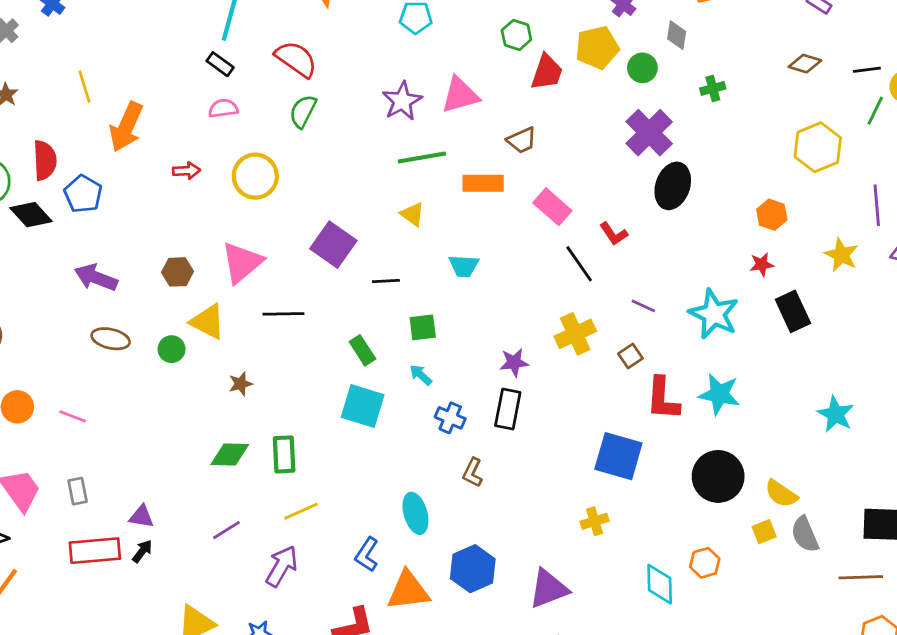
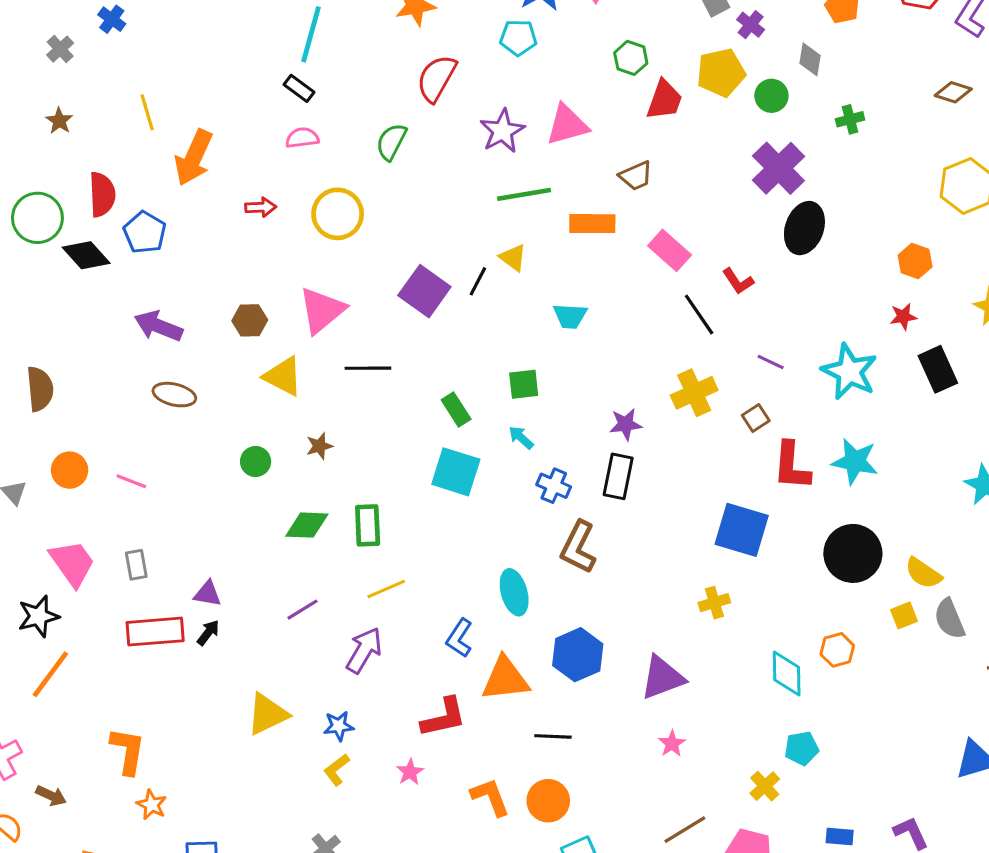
red semicircle: (296, 59) -> (437, 78), moved, turned -96
black line: (386, 281) -> (478, 281), moved, turned -60
green circle: (172, 349) -> (256, 461), moved
brown L-shape: (473, 473) -> (578, 547), size x1.6

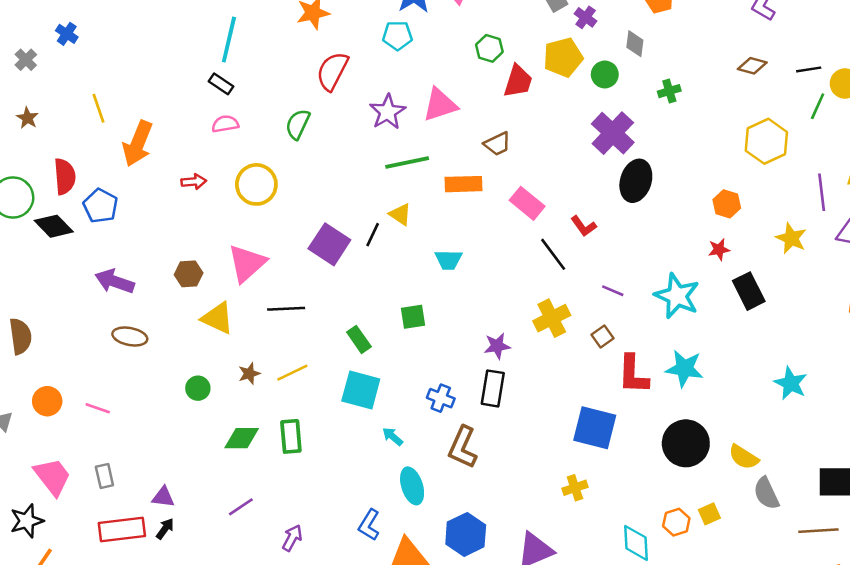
cyan arrow: (521, 437) -> (393, 436), moved
yellow line: (386, 589) -> (292, 373), moved
yellow square: (904, 615) -> (709, 514), moved
purple arrow: (364, 650) -> (292, 538), size x0.7

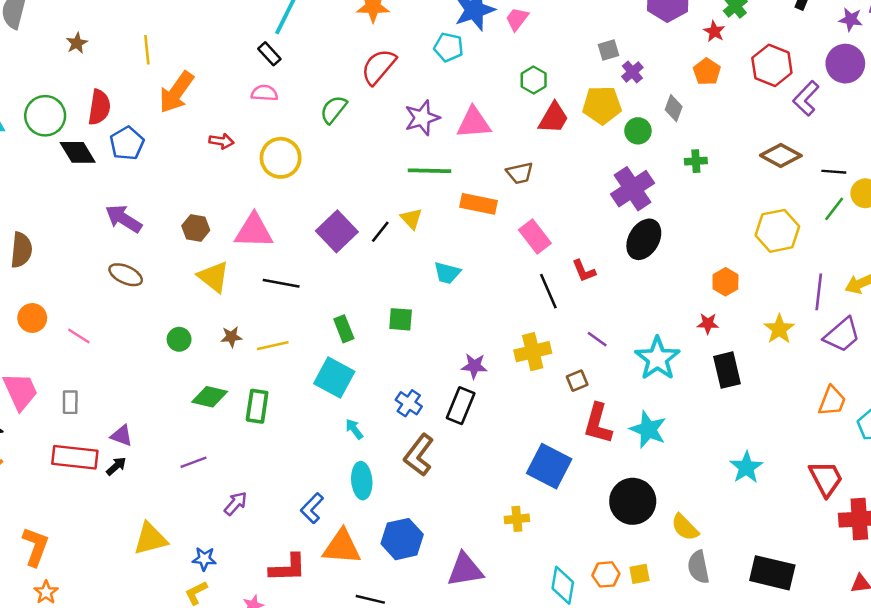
brown diamond: (752, 66) -> (781, 156), size x1.4
pink triangle: (247, 263) -> (254, 231), turned 30

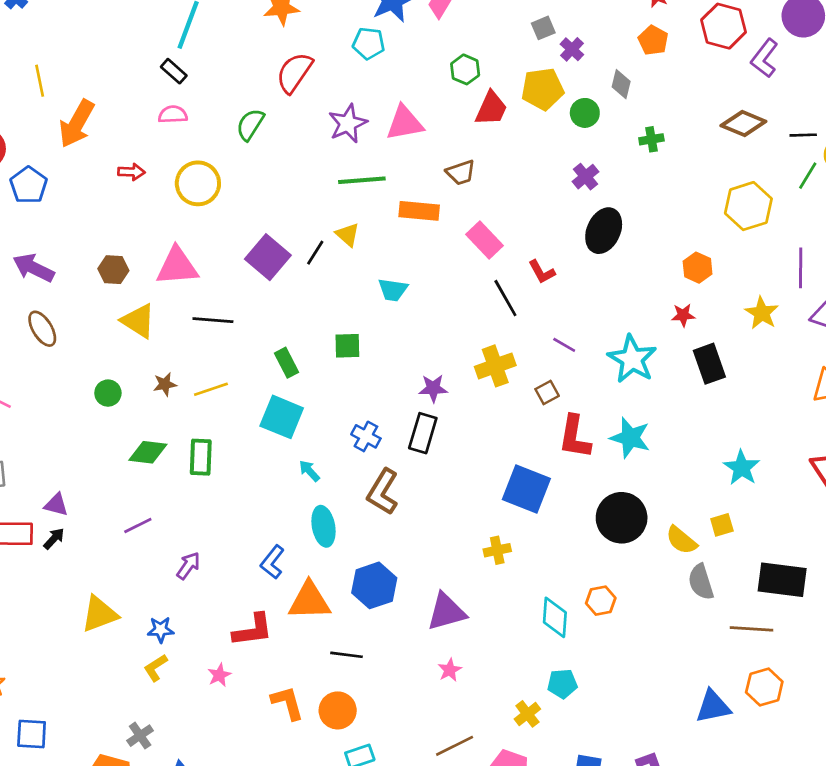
purple cross: (632, 189) -> (585, 177), size x0.6
brown ellipse: (126, 275) -> (42, 329), turned 40
yellow square: (640, 574) -> (722, 525), moved

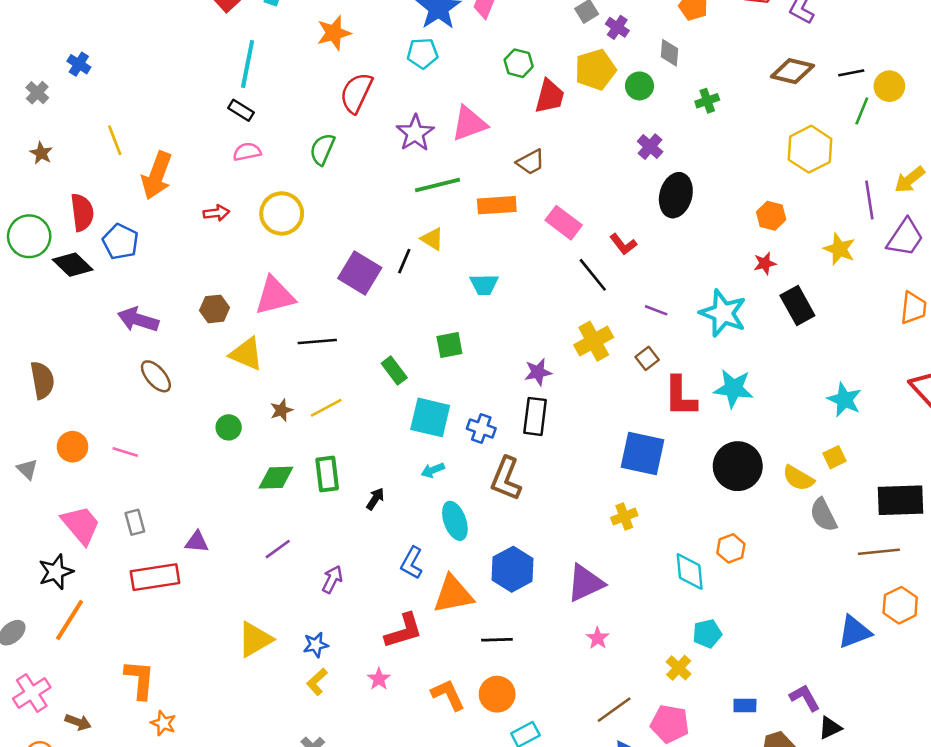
cyan square: (282, 417) -> (430, 417), moved
cyan arrow: (309, 471) -> (433, 470), turned -60
black arrow: (54, 539) -> (375, 499), moved

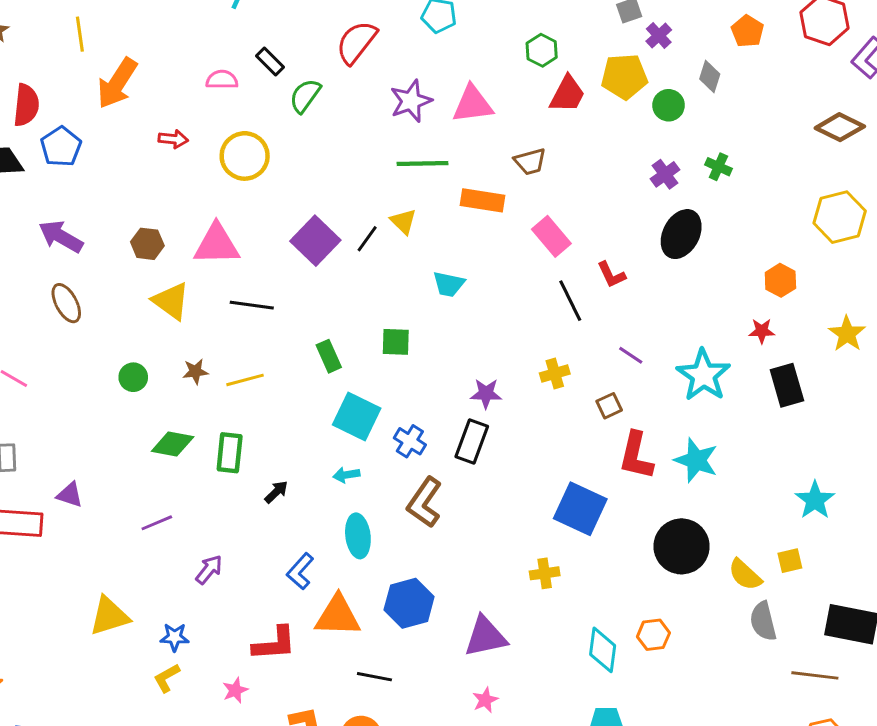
green cross: (707, 101) -> (718, 167), moved, turned 30
black rectangle: (241, 110) -> (270, 61), moved
yellow cross: (594, 341) -> (555, 373), size x0.7

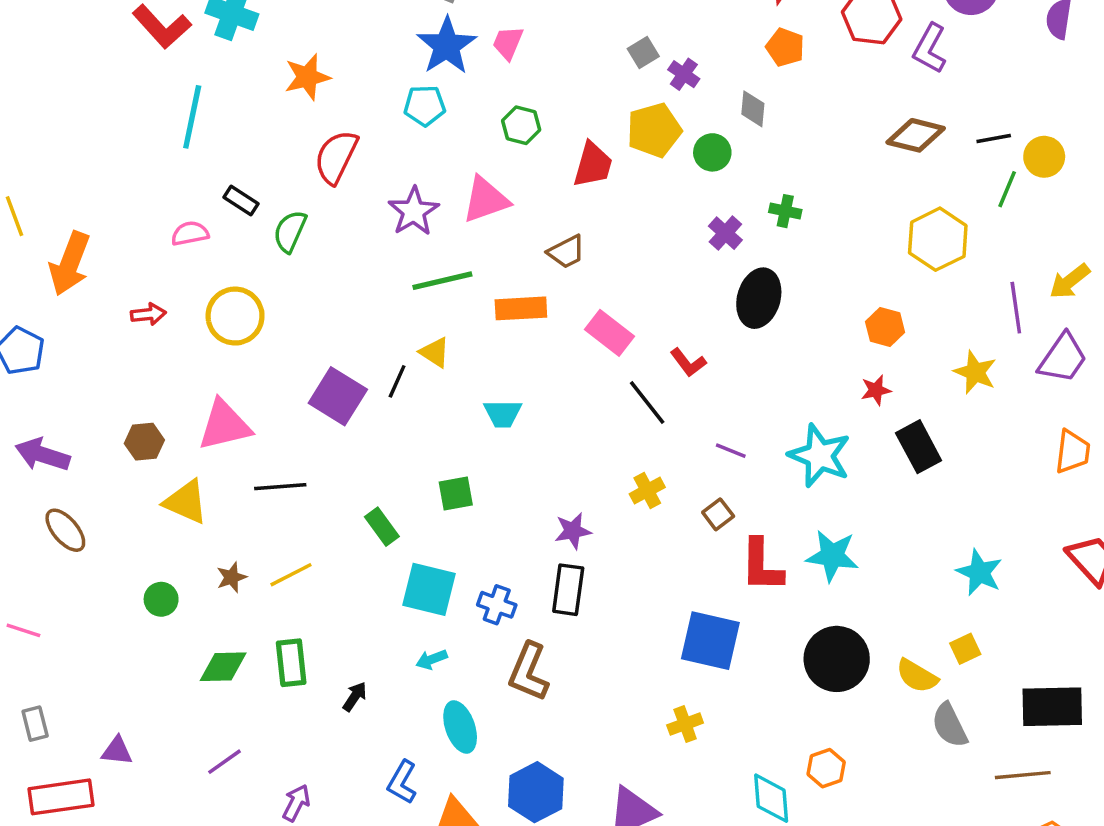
green hexagon: (542, 50) -> (521, 125), moved

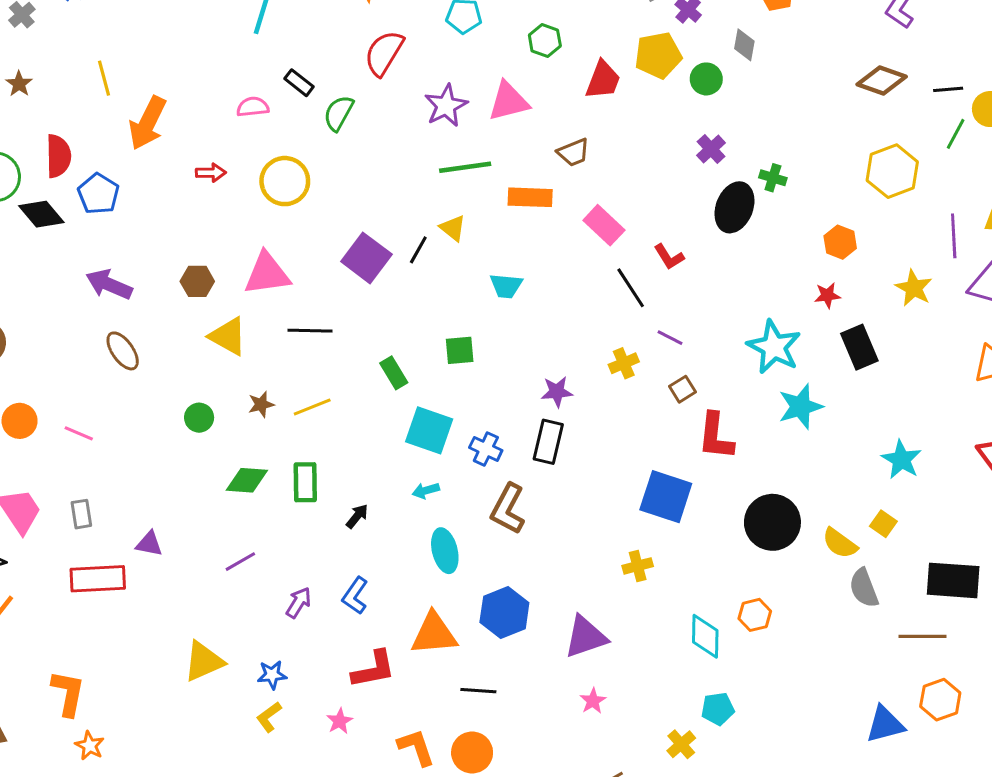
green cross: (785, 211) -> (773, 178), moved
purple line: (731, 451) -> (670, 338), moved
cyan star: (832, 556) -> (800, 407), moved, turned -30
yellow square: (965, 649) -> (883, 524), turned -35
blue L-shape: (402, 782) -> (355, 596), moved

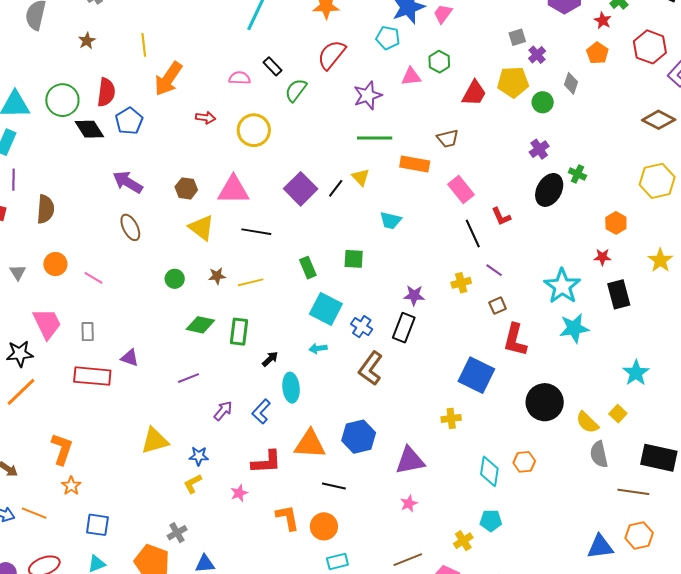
pink triangle: (509, 101) -> (411, 77), moved, size x0.7
cyan ellipse: (445, 551) -> (291, 388), moved

